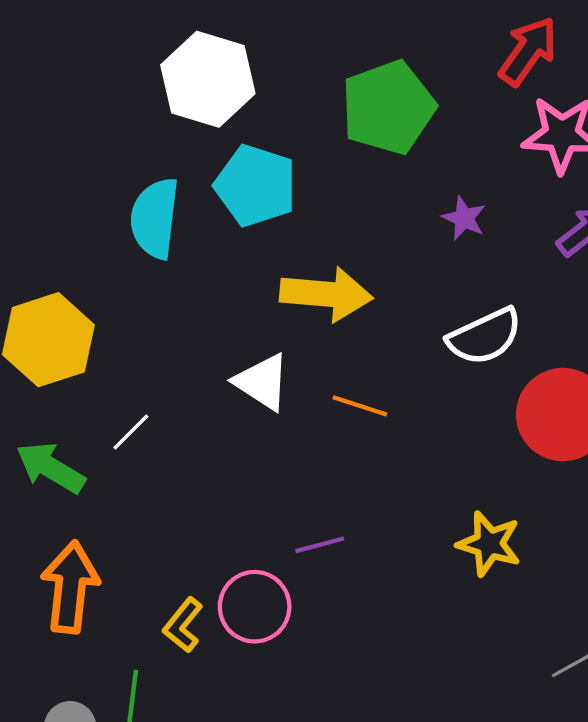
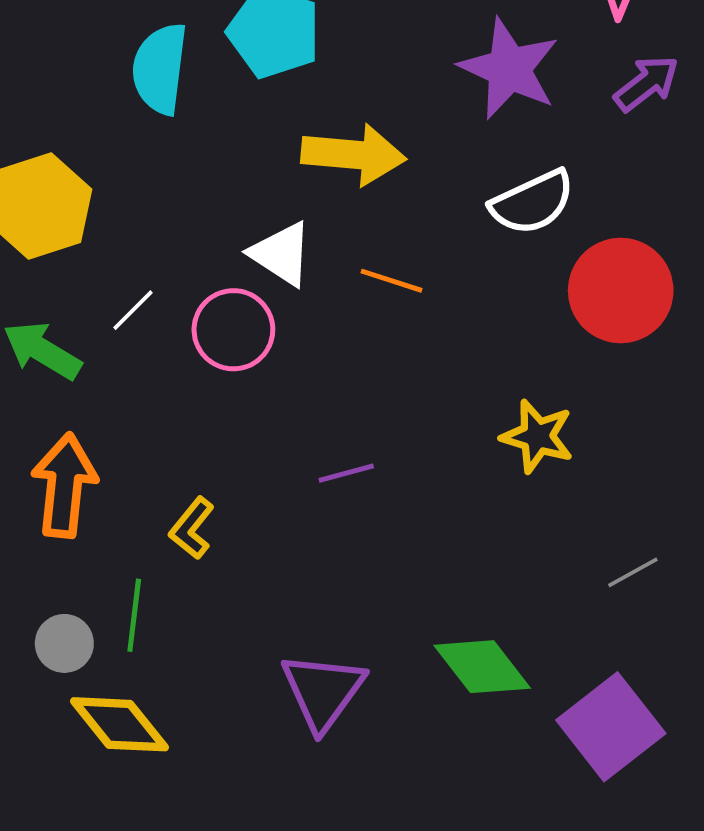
purple star: (464, 218) -> (509, 69), size x2.0
purple line: (320, 545) -> (346, 473), moved
pink circle: (255, 607) -> (233, 330), moved

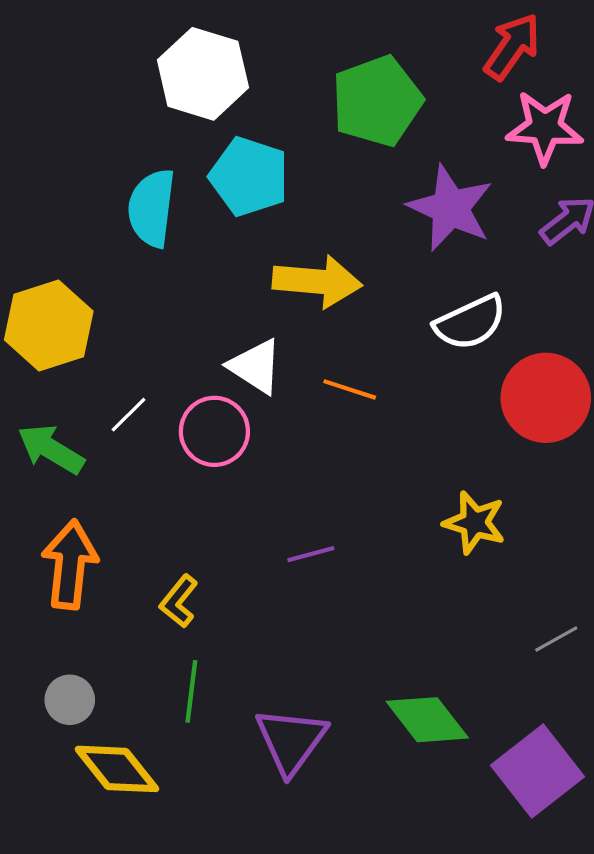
green line: (134, 615) -> (191, 691), moved

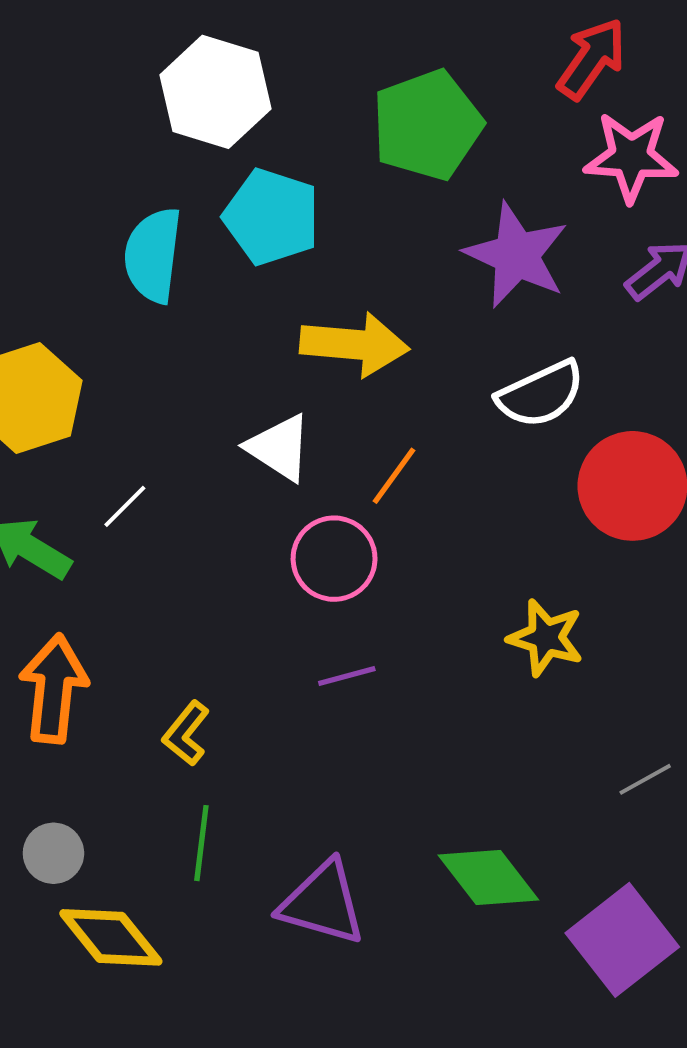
orange line: (350, 389) -> (394, 476), turned -72
pink circle: (214, 431) -> (334, 559), moved
purple triangle: (291, 741) -> (323, 903), turned -50

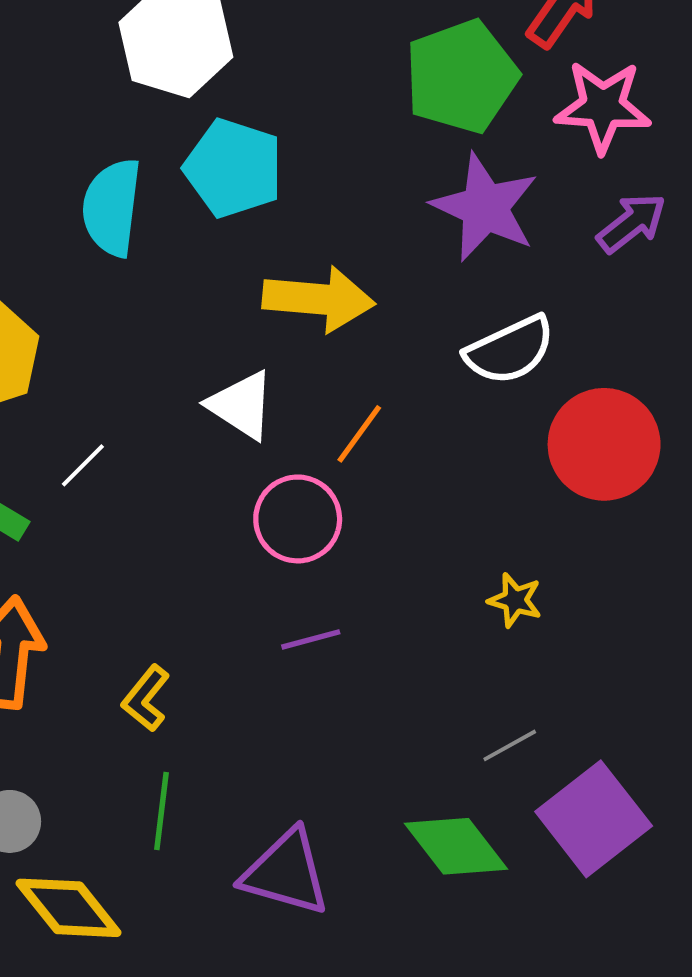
green pentagon: (427, 125) -> (461, 76), moved
yellow star: (546, 638) -> (515, 600), size x0.7
gray line: (645, 779) -> (510, 745), moved
purple square: (622, 940) -> (594, 819), moved

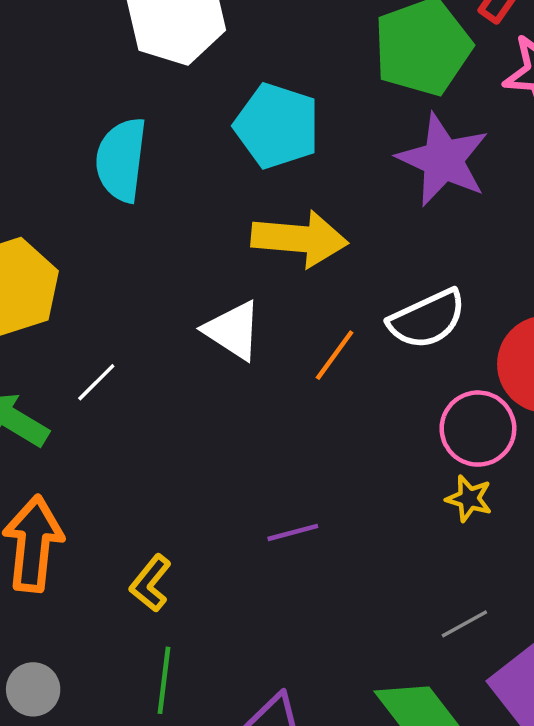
cyan pentagon: (234, 168) -> (277, 126), moved
white semicircle: (510, 350) -> (427, 319), moved
pink circle: (298, 519) -> (478, 429), moved

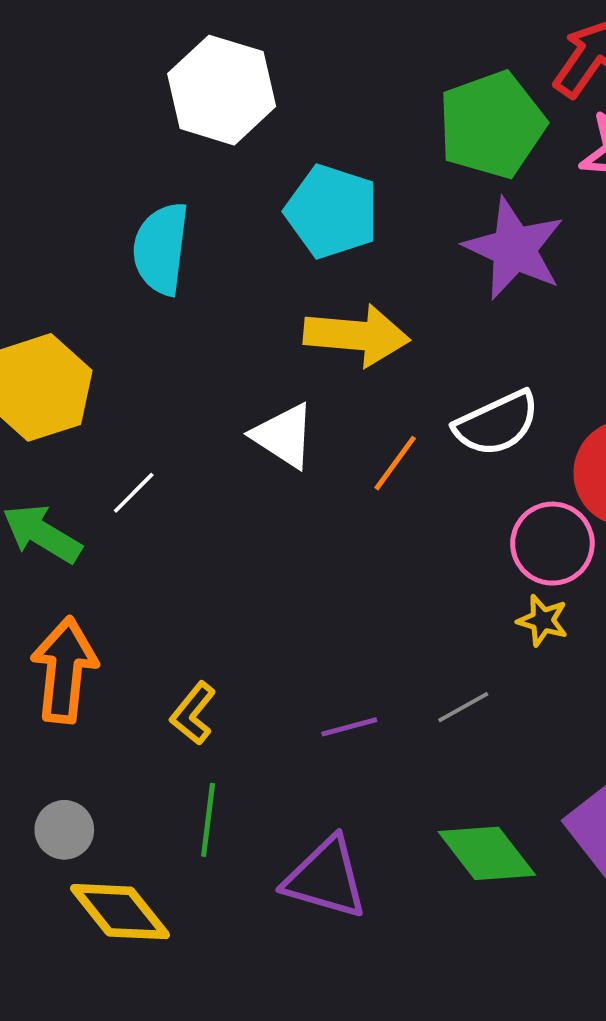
purple line: (293, 532) -> (349, 727), moved
gray line: (464, 624) -> (463, 707), moved

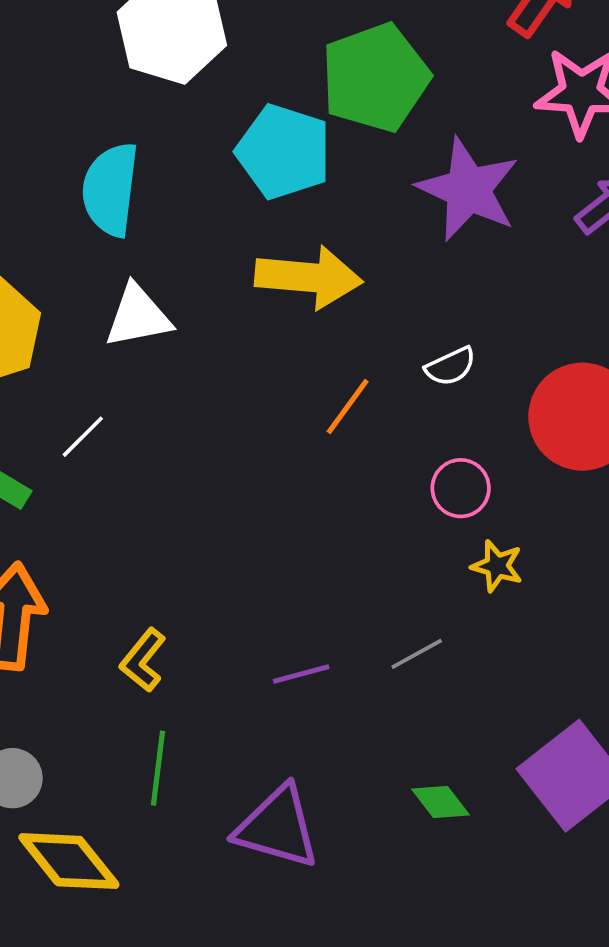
green pentagon: (492, 125) -> (375, 78), moved
white semicircle: (497, 423) -> (451, 366), size x0.6
white triangle: (284, 436) -> (138, 316), moved, turned -44
pink circle: (552, 544) -> (461, 488), moved, size x0.7
green diamond: (487, 853) -> (441, 802), size x0.6

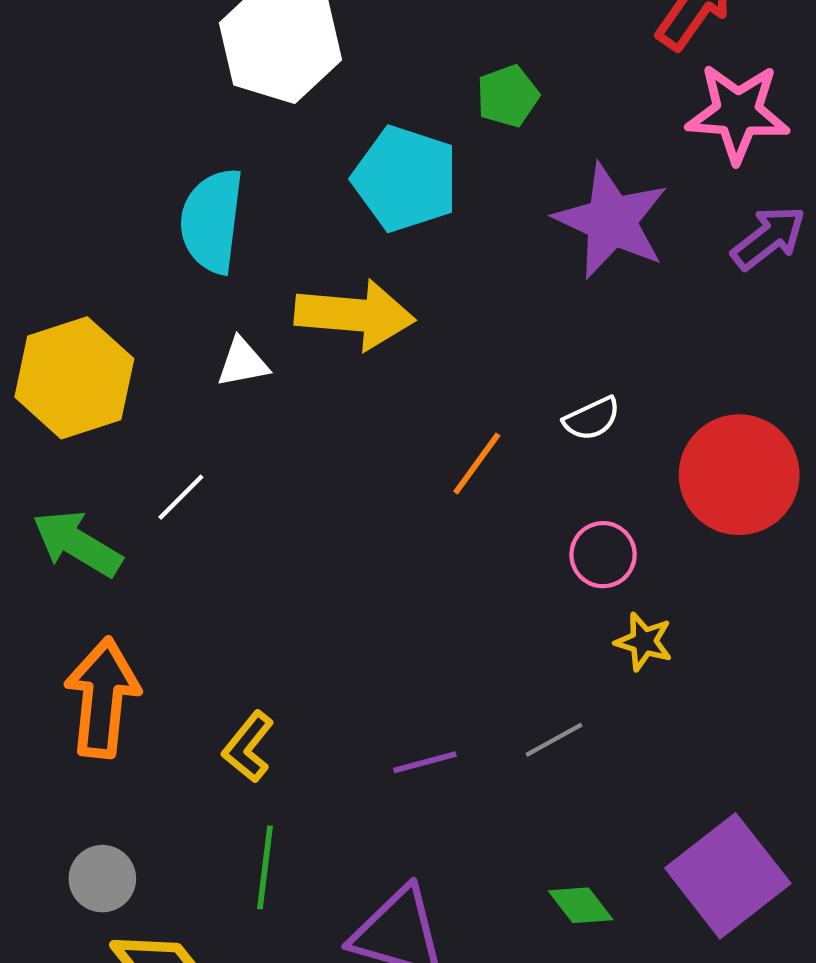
green pentagon: (375, 78) -> (508, 96), size x0.5
yellow arrow: (309, 277) -> (355, 315), moved
white triangle: (138, 316) -> (243, 363), size x0.7

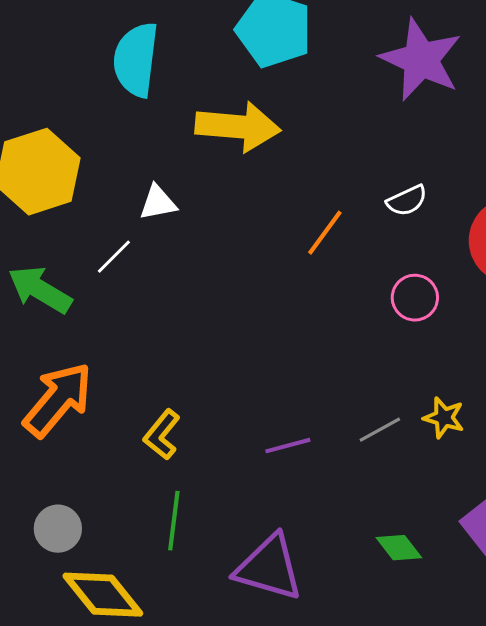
white triangle: (243, 363) -> (158, 203), moved
yellow star: (644, 642) -> (444, 418), moved
orange arrow: (102, 698) -> (58, 400), turned 34

